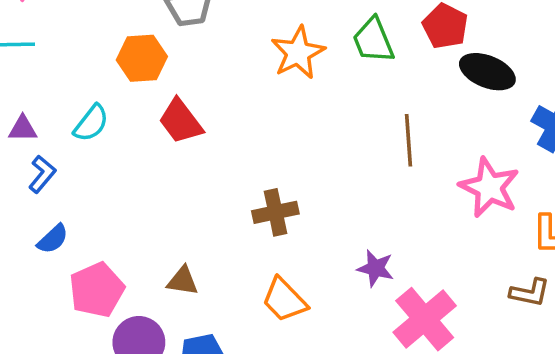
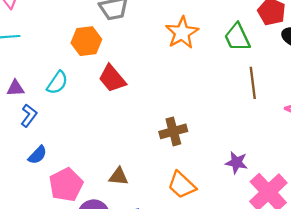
green trapezoid: (373, 40) -> (237, 37), moved

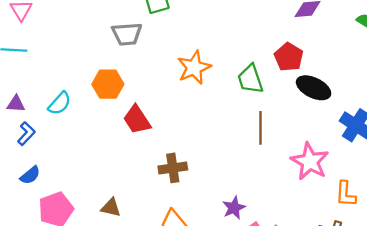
orange hexagon: (86, 41) -> (108, 84), moved
red trapezoid: (112, 79) -> (137, 120), moved
purple star: (237, 163) -> (234, 208), turned 30

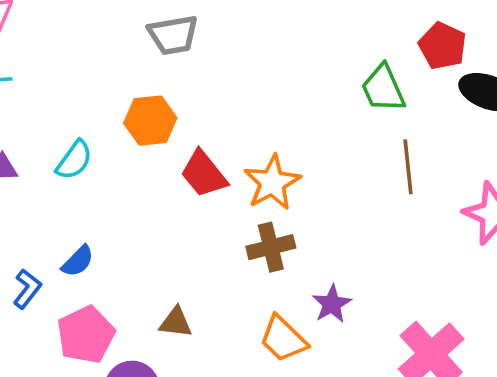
orange star: (194, 68) -> (272, 183), moved
blue L-shape: (26, 134) -> (27, 289), moved
blue semicircle: (30, 175) -> (78, 261), moved
purple star: (234, 208) -> (332, 304), moved

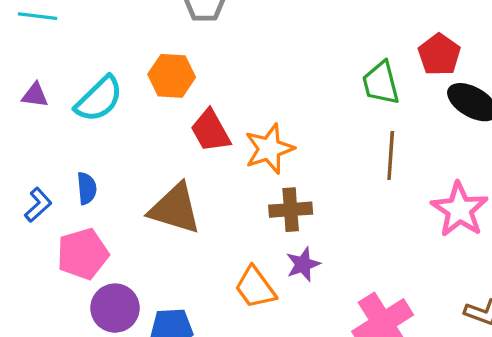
cyan semicircle: (74, 160) -> (99, 99), size x1.4
brown cross: (271, 247) -> (291, 210), moved
blue semicircle: (78, 261) -> (87, 188), turned -60
brown triangle: (176, 322) -> (175, 209), moved, size x1.8

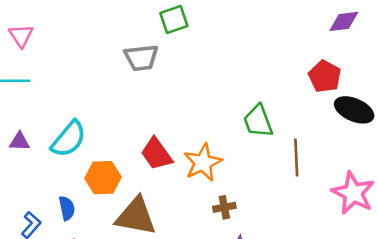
orange hexagon: (172, 76) -> (103, 178), moved
green trapezoid: (381, 83) -> (258, 121), moved
brown cross: (291, 210) -> (224, 207), size x0.7

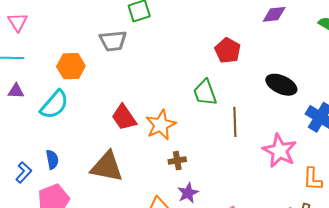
red pentagon: (325, 76) -> (228, 50), moved
purple triangle: (19, 141) -> (16, 91), moved
orange hexagon: (103, 178) -> (71, 66), moved

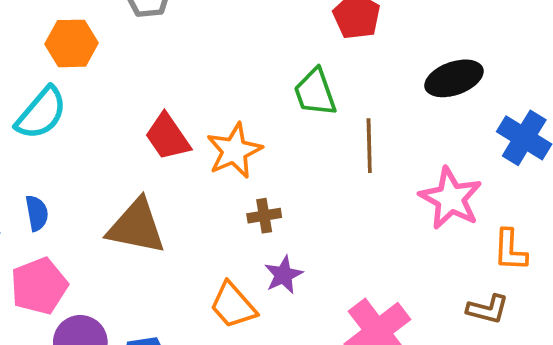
black ellipse: (281, 85) -> (454, 78), turned -44

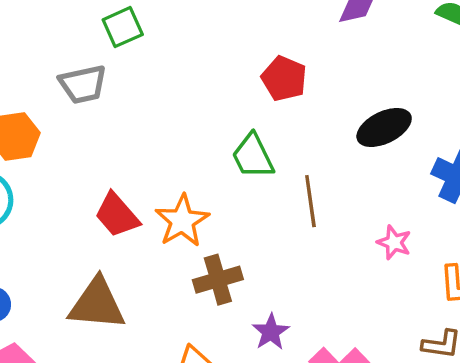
pink star: (451, 198) -> (394, 242), size x0.6
brown cross: (264, 216) -> (218, 280), size x1.5
purple star: (283, 275) -> (271, 332), moved

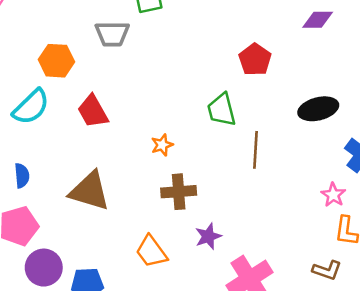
red trapezoid: (117, 215) -> (93, 111), moved
orange star: (182, 221) -> (162, 145), size x0.6
pink star: (394, 242) -> (333, 195), moved

